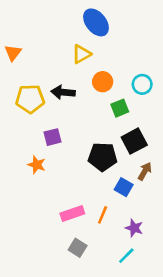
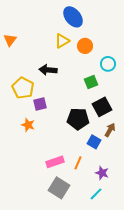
orange circle: (103, 82) -> (85, 46), moved
yellow pentagon: (30, 99) -> (23, 88), moved, turned 30
gray square: (78, 248) -> (59, 188), size x1.5

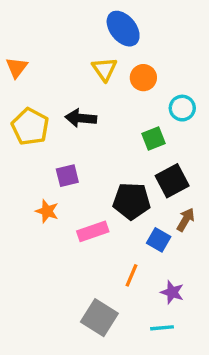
yellow triangle: (62, 41) -> (104, 69), turned -35
yellow pentagon: (23, 88) -> (30, 127), moved
pink rectangle: (55, 162) -> (93, 231), moved
cyan line: (96, 194) -> (162, 328), turned 40

